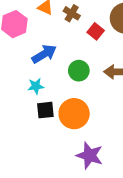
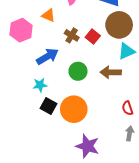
brown cross: (72, 13) -> (72, 35), moved
black square: (45, 110) -> (48, 106), turned 35

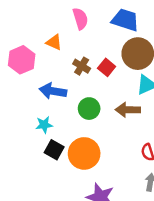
blue arrow: (47, 56) -> (53, 91), turned -140

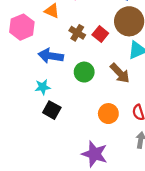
brown arrow: (128, 110) -> (120, 73), turned -135
orange circle: (84, 153) -> (108, 114), moved, size x0.7

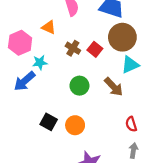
blue arrow: (51, 56) -> (24, 81), moved, turned -50
cyan star: (43, 87) -> (40, 63), moved
orange circle: (108, 114) -> (75, 125), moved

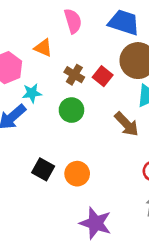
green circle: (79, 86) -> (71, 110), moved

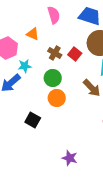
orange circle: (77, 174) -> (57, 98), moved
purple star: (96, 223) -> (70, 158), size x0.7

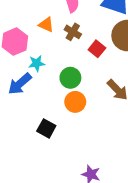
brown cross: (55, 53) -> (73, 32), moved

